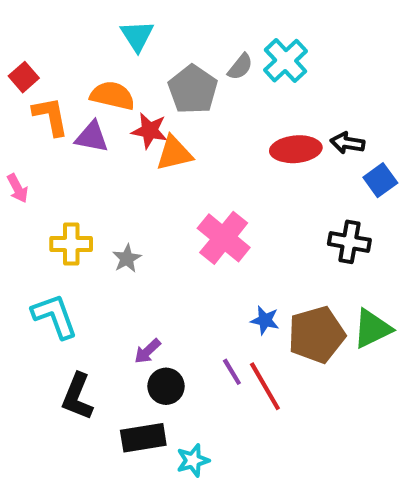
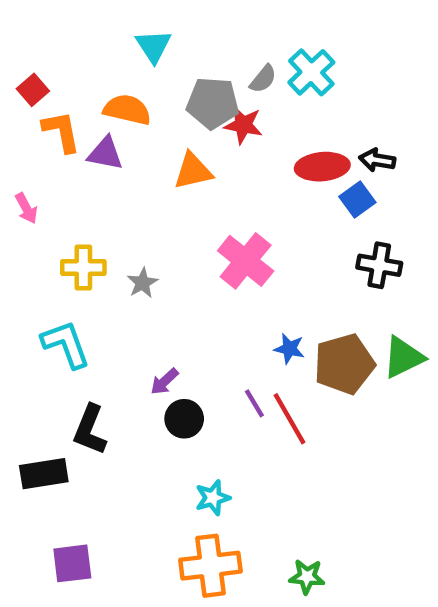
gray pentagon: (193, 89) -> (213, 103), turned -30
red star: (150, 131) -> (243, 125), moved
blue square: (380, 180) -> (357, 200), moved
black rectangle: (143, 438) -> (44, 474), moved

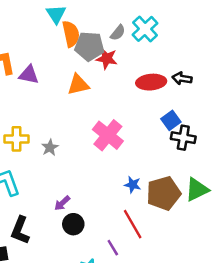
orange semicircle: (127, 110) -> (71, 34), moved, turned 65
blue square: (357, 200) -> (171, 120), moved
purple line: (254, 403) -> (113, 248), moved

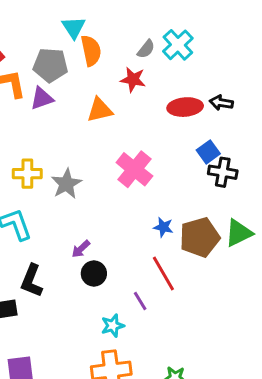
gray pentagon: (89, 46) -> (50, 65), moved
purple triangle: (29, 75) -> (42, 98), turned -30
gray star: (50, 148) -> (66, 184), size x1.5

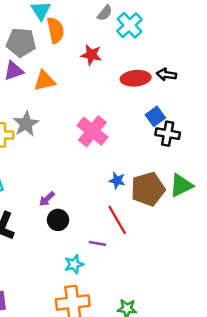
gray semicircle: (146, 49) -> (105, 13), moved
orange triangle: (100, 110) -> (44, 81), moved
gray star: (66, 184) -> (26, 124), moved
purple line: (140, 301) -> (97, 243), turned -49

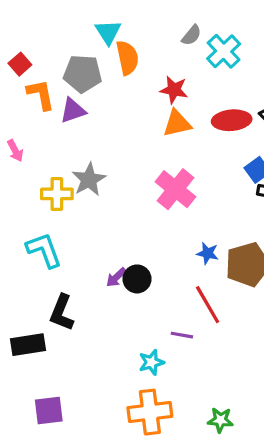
orange triangle: (44, 81) -> (177, 123), moved
black circle: (58, 220) -> (137, 279), moved

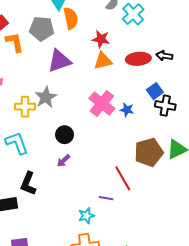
purple triangle: (73, 111) -> (59, 61), moved, size x1.4
blue star: (208, 253) -> (127, 110), moved
black circle: (137, 279) -> (65, 135), moved

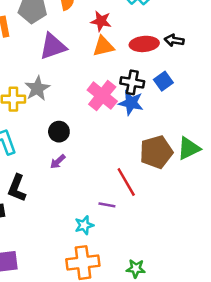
black cross: (165, 106) -> (132, 82), moved
blue star: (127, 110) -> (131, 103), size x1.5

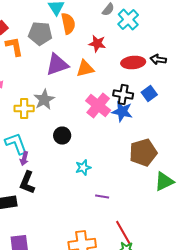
orange triangle: (103, 46) -> (85, 68), moved
green triangle: (189, 148) -> (164, 182), moved
purple arrow: (58, 162) -> (24, 158), moved, turned -32
red line: (126, 182) -> (123, 232), moved
cyan star: (84, 225) -> (83, 168), moved

